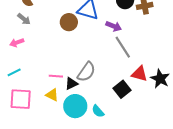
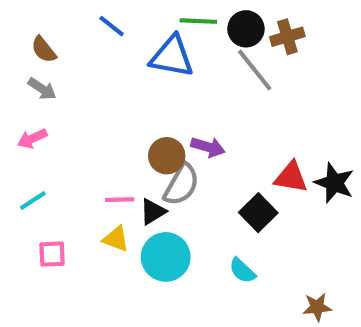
brown circle: (69, 22) -> (167, 156), moved
purple arrow: (114, 26) -> (208, 147), moved
gray line: (123, 47) -> (255, 70), moved
pink square: (21, 99) -> (52, 254), size x0.6
cyan semicircle: (98, 111) -> (242, 271), moved

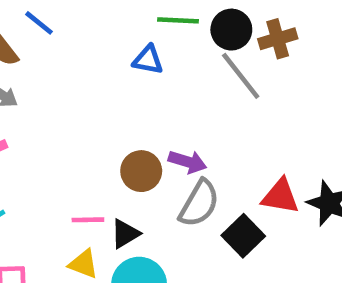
blue line: (112, 26) -> (39, 23), moved
blue triangle: (172, 56) -> (148, 60), size x0.6
gray semicircle: (181, 184) -> (199, 203), moved

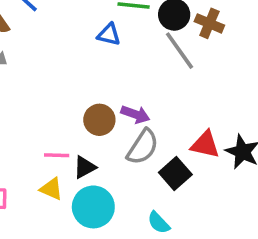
brown cross: (278, 39) -> (209, 23), turned 36

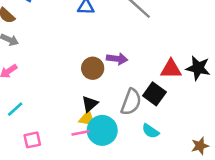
gray semicircle: (143, 147) -> (131, 102), moved
pink line: (57, 155) -> (80, 133), moved
yellow triangle: (51, 189) -> (87, 119), moved

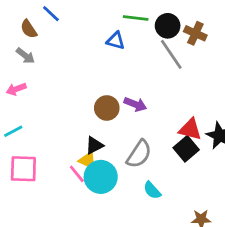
black square: (154, 94) -> (186, 149), moved
pink line: (80, 133) -> (77, 174), turned 48
pink square: (32, 140) -> (23, 169), size x1.5

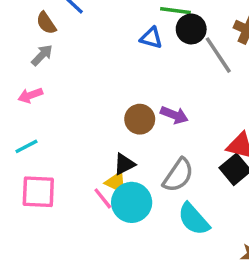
black circle: (168, 26) -> (191, 29), moved
gray arrow: (25, 56) -> (42, 55), turned -84
cyan semicircle: (152, 190) -> (194, 219), size x1.5

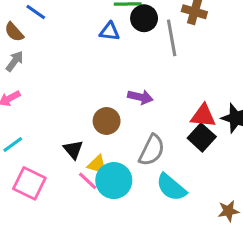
gray line: (218, 55) -> (172, 38), turned 32
brown circle: (140, 119) -> (107, 121), moved
black triangle: (124, 164) -> (73, 149), moved, turned -35
pink square: (38, 192) -> (29, 183), turned 32

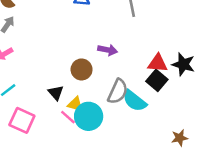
cyan semicircle: (171, 187) -> (135, 101), moved

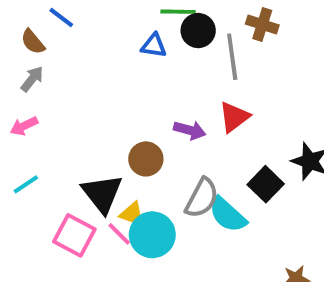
red triangle: (158, 63) -> (234, 117), moved, turned -45
black triangle: (56, 93) -> (102, 194), size x1.6
pink square: (22, 120) -> (74, 235), moved

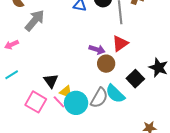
gray arrow: (32, 79) -> (35, 20), moved, size x1.6
brown circle: (146, 159) -> (106, 64), moved
black triangle: (102, 194) -> (51, 81), size x0.7
gray semicircle: (202, 198) -> (99, 98), moved

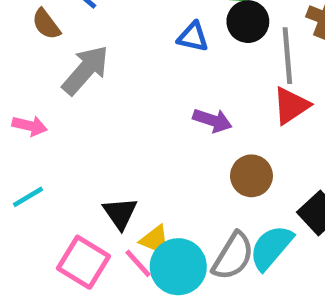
red triangle: (120, 43) -> (291, 106), moved
pink arrow: (12, 45) -> (30, 126), turned -144
purple arrow: (97, 50) -> (212, 120), moved
cyan semicircle: (115, 94) -> (271, 247), turned 85

